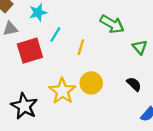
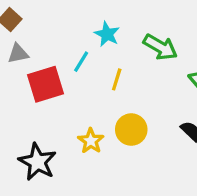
cyan star: (38, 12) -> (107, 34), moved, turned -30
yellow star: (62, 91) -> (91, 141), size x0.7

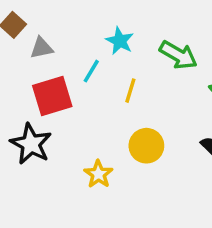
gray triangle: (18, 54) -> (42, 48), moved
yellow star: (91, 141) -> (98, 174), moved
black star: (37, 162) -> (31, 144), moved

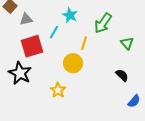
green arrow: (178, 55) -> (103, 23), turned 95
yellow line: (130, 91) -> (84, 43), moved
yellow circle: (146, 146) -> (73, 63), moved

